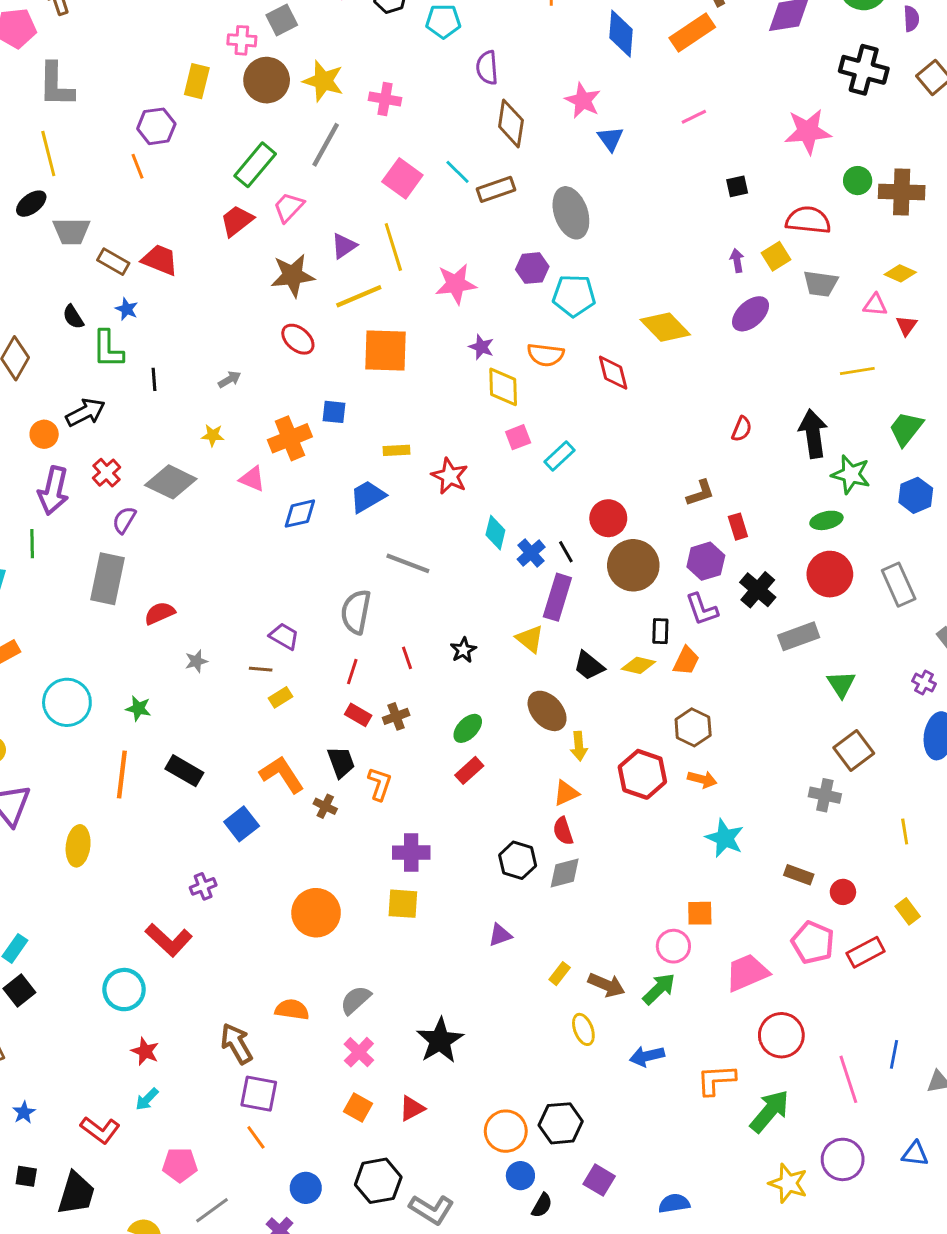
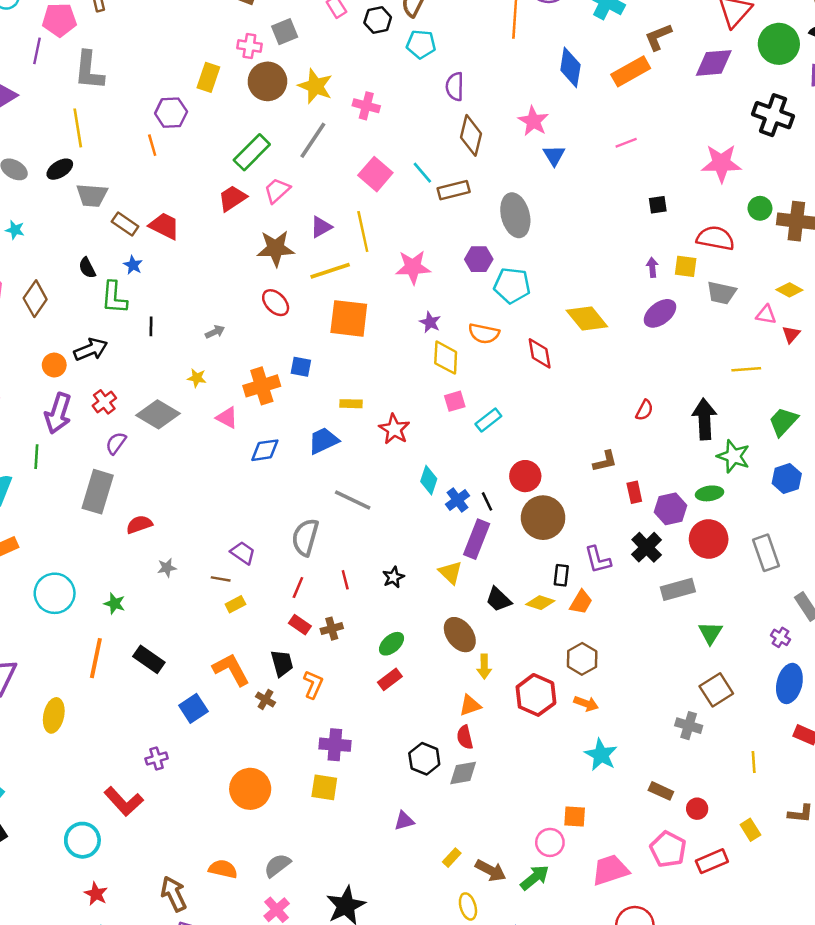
yellow square: (776, 256) -> (686, 266), turned 35
purple hexagon: (706, 561) -> (671, 509), moved

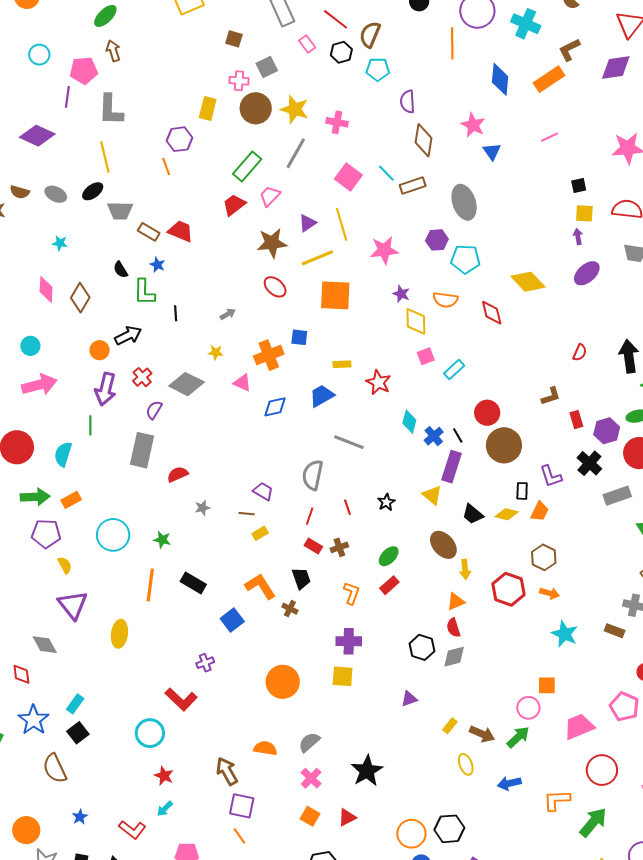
yellow square: (686, 266) -> (584, 213), moved
orange L-shape: (313, 684) -> (352, 593), moved
brown rectangle: (661, 791) -> (615, 631), moved

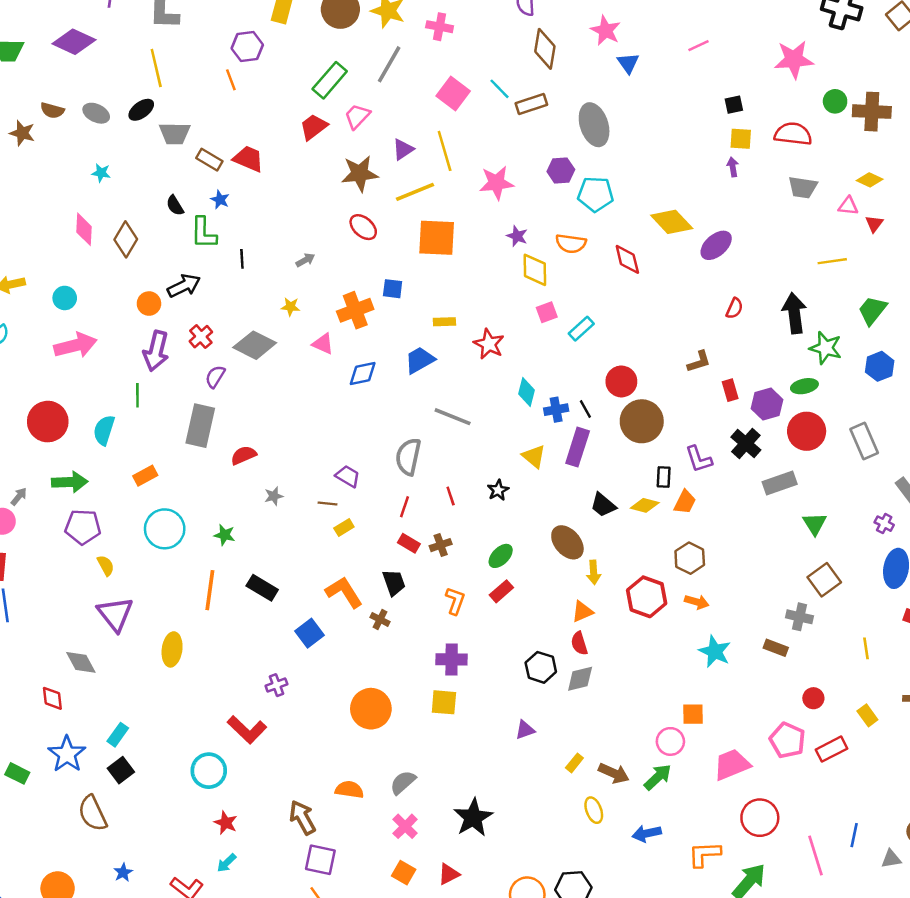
purple ellipse: (587, 273) -> (716, 245), moved
blue cross: (434, 436) -> (556, 410), turned 30
yellow triangle: (432, 495) -> (534, 456), moved
orange rectangle: (71, 500) -> (145, 476), moved

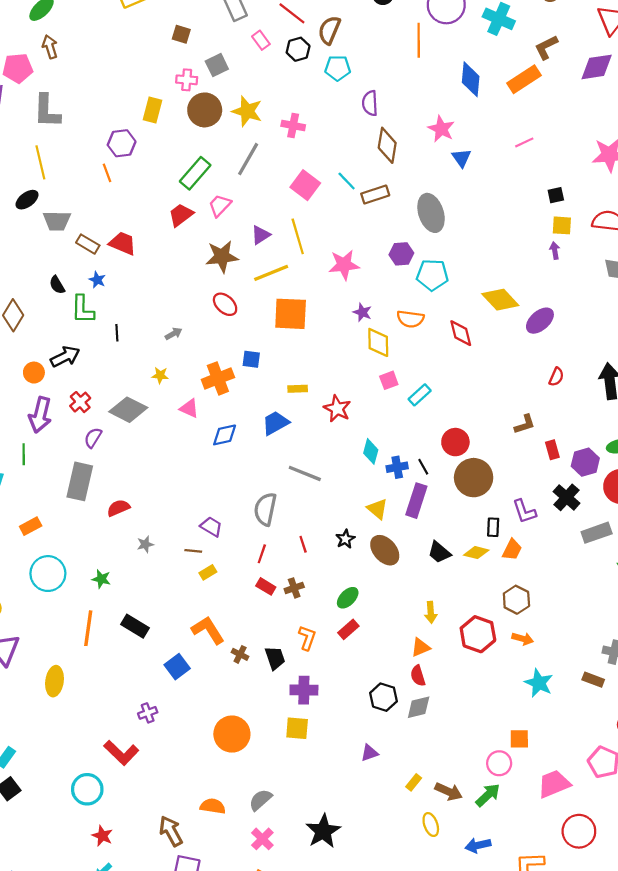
brown ellipse: (567, 542) -> (385, 550), moved
black trapezoid: (394, 583) -> (275, 658), moved

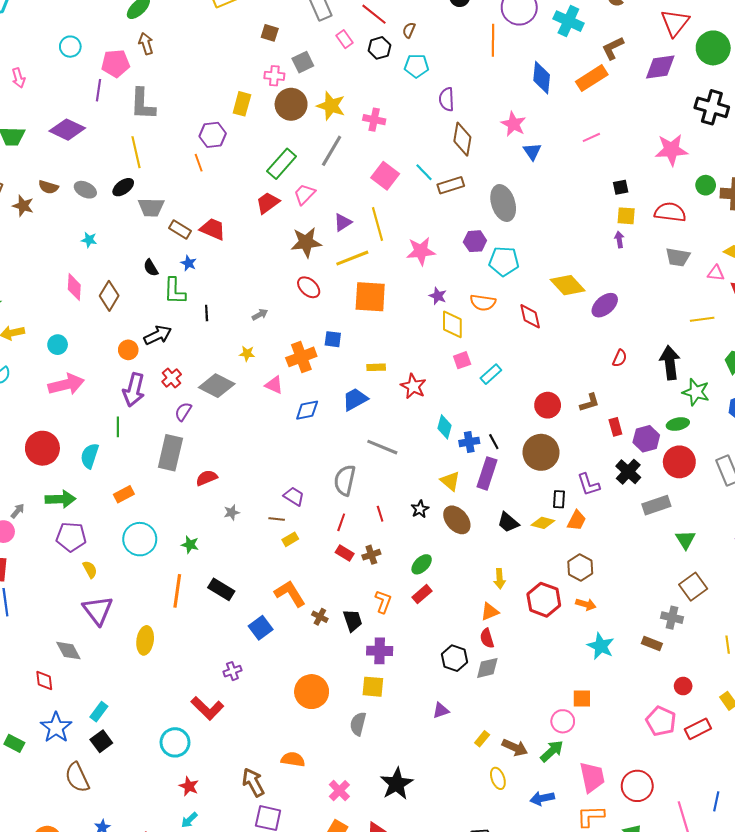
brown semicircle: (329, 30) -> (409, 30), size x0.6
red circle: (455, 442) -> (548, 405), moved
pink trapezoid: (554, 784) -> (592, 777), moved, turned 100
gray semicircle: (260, 800) -> (358, 724), moved, turned -35

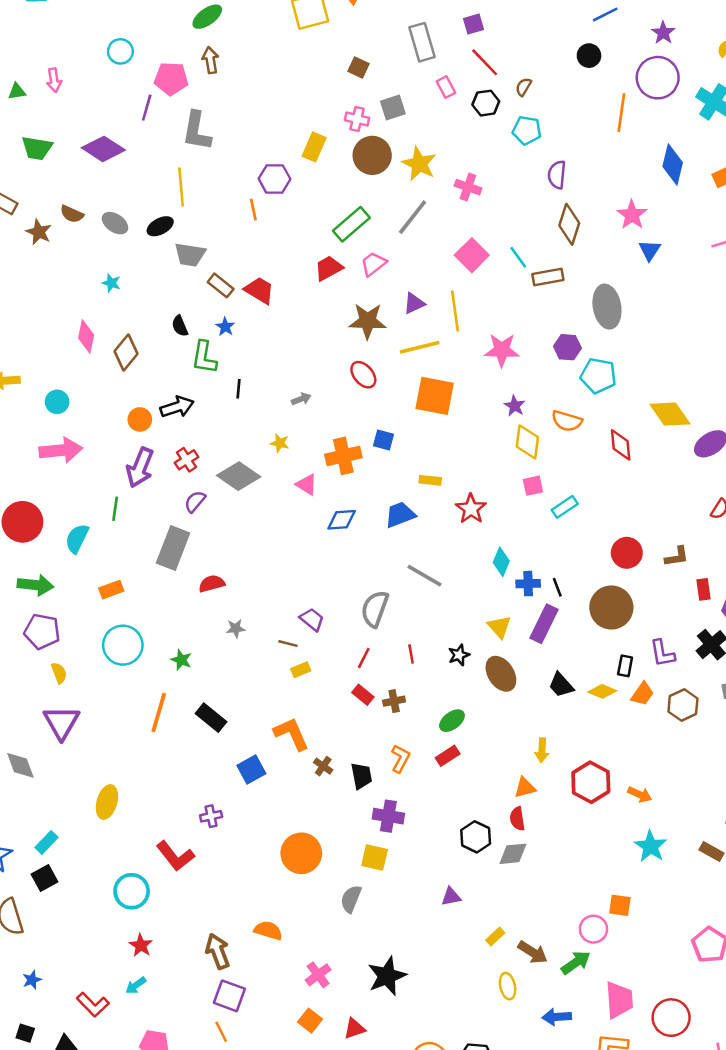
brown hexagon: (580, 568) -> (683, 705), moved
yellow ellipse: (145, 640) -> (107, 802), moved

